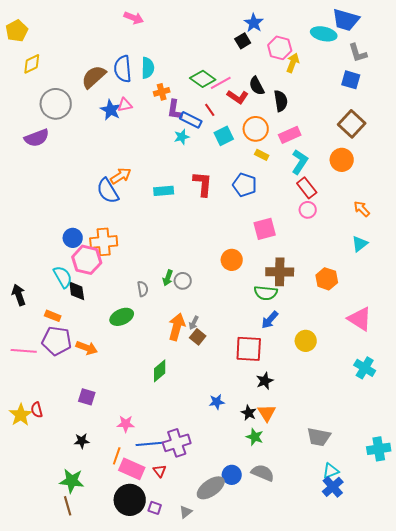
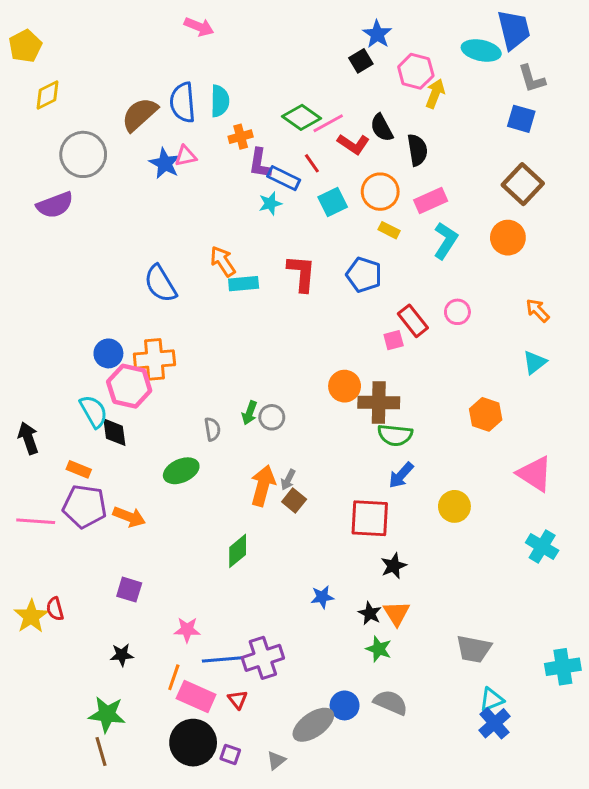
blue trapezoid: (346, 20) -> (514, 30), turned -120
orange arrow: (121, 176) -> (223, 261), moved, turned -90
red rectangle: (307, 188) -> (413, 321), moved
pink square: (265, 229) -> (394, 340), size x0.6
brown cross: (280, 272) -> (379, 402), moved

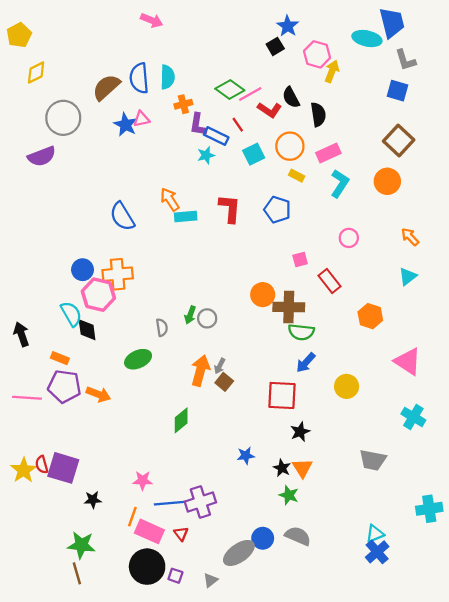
red rectangle: (413, 321) -> (330, 281), moved
purple square: (129, 590) -> (63, 468), moved, size x1.6
gray trapezoid: (474, 649) -> (373, 460), moved

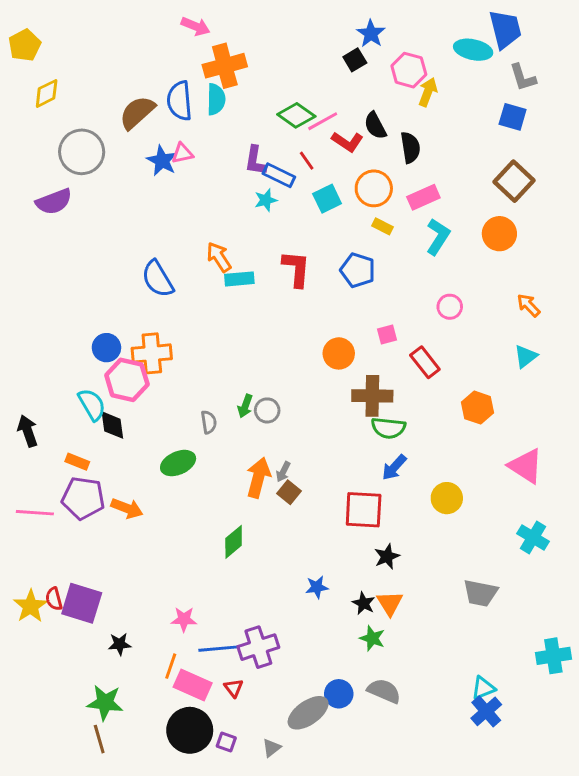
orange cross: (183, 104) -> (225, 66), moved, size x1.8
orange circle: (263, 295) -> (339, 353), moved

